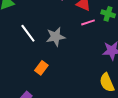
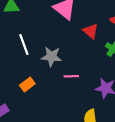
pink line: (88, 22) -> (71, 76), moved

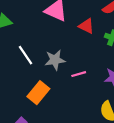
orange rectangle: (27, 84) -> (38, 93), size x1.5

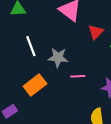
red triangle: (86, 26) -> (96, 32), turned 35

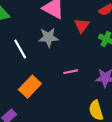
gray star: (58, 57) -> (48, 37), moved

